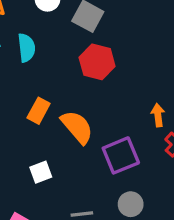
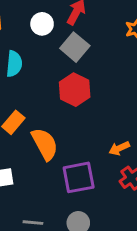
orange arrow: (158, 115) -> (119, 148), turned -120

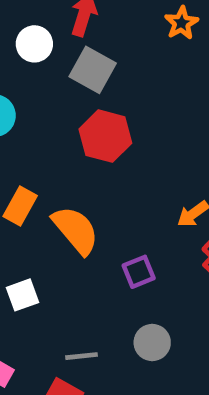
purple square: (79, 177) -> (139, 272), size x0.6

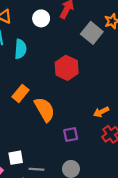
gray square: (93, 70) -> (92, 33), moved
white square: (22, 295) -> (16, 158), moved

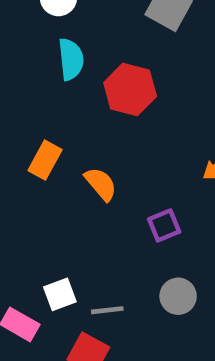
cyan semicircle: (20, 49) -> (71, 59), moved
orange semicircle: (45, 109) -> (101, 184), size x0.7

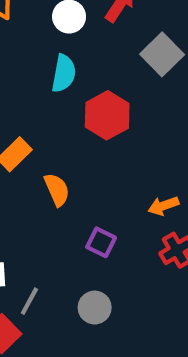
purple square: (164, 225) -> (101, 242), turned 32
gray line: (107, 310) -> (29, 301), turned -72

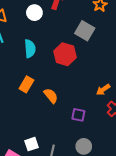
gray square: (162, 54) -> (85, 31), moved
cyan semicircle: (64, 73) -> (30, 49), moved

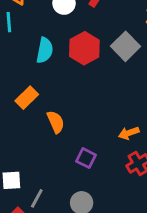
red hexagon: (65, 54) -> (84, 48), moved

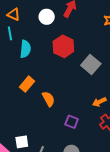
gray square: (126, 46) -> (91, 64), moved
cyan semicircle: (45, 50) -> (25, 49), moved

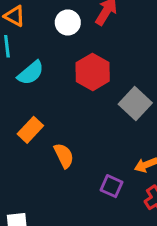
cyan semicircle: (25, 49) -> (31, 73), turned 42
purple square: (72, 122) -> (112, 186), moved

